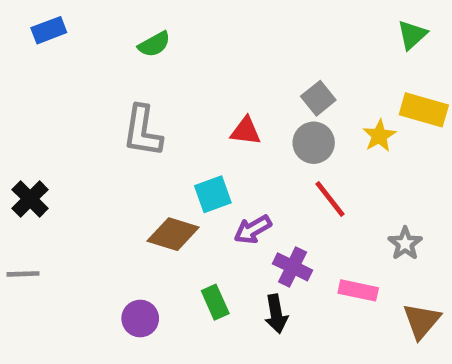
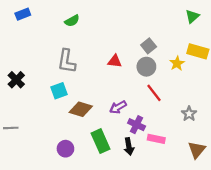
cyan square: (213, 194) -> (59, 91), moved
black cross: (30, 199) -> (16, 80), moved
pink rectangle: (358, 290) -> (156, 139), moved
green rectangle: (215, 302) -> (100, 141), size x1.5

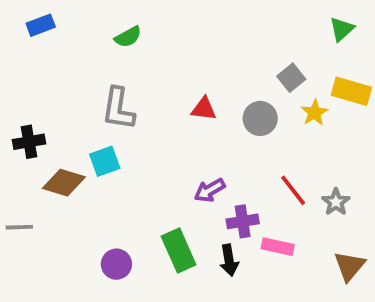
gray square: (149, 46) -> (291, 78), moved
black cross: (16, 80) -> (29, 142), turned 35
red line: (154, 93) -> (293, 190), moved
brown diamond: (81, 109) -> (64, 183), moved
purple cross: (137, 125) -> (243, 221), turned -35

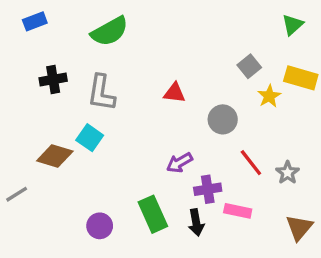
green semicircle: (128, 37) -> (110, 31), size x1.6
gray circle: (260, 118) -> (223, 119), moved
black cross: (29, 142) -> (53, 80), moved
cyan square: (105, 161) -> (90, 138), turned -35
gray line: (19, 227) -> (17, 194), turned -30

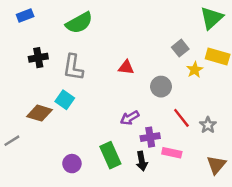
green triangle: (292, 25) -> (212, 18), size x1.5

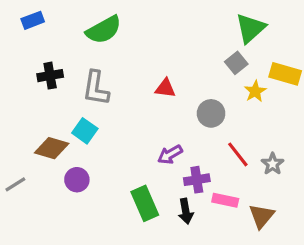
green triangle: (212, 18) -> (250, 28), moved
purple circle: (72, 164) -> (77, 180), moved
brown triangle: (216, 165) -> (262, 216), moved

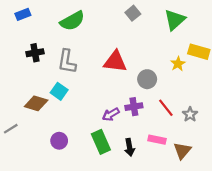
gray square: (236, 63) -> (133, 13), moved
red triangle: (165, 88) -> (115, 62), size x1.6
purple arrow: (170, 154) -> (111, 114), moved
purple circle: (77, 180) -> (59, 141), moved
purple cross: (197, 180) -> (134, 107), moved

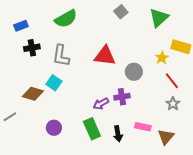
blue rectangle: (23, 14) -> (21, 26), moved
red line: (166, 108) -> (172, 81), moved

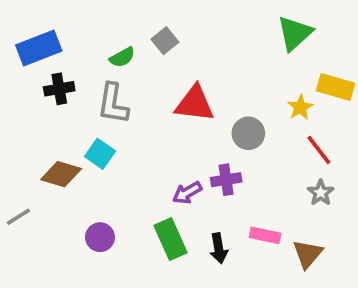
gray square: (121, 12) -> (165, 41), moved
green semicircle: (66, 19) -> (122, 57), moved, size x0.6
blue rectangle: (21, 26) -> (39, 48), size x1.6

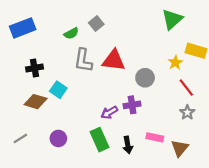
black cross: (59, 89) -> (35, 68), moved
gray L-shape: (113, 104) -> (83, 60), moved
gray line: (18, 217) -> (20, 138), moved

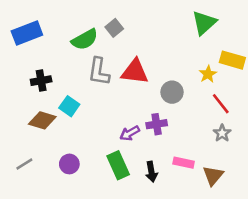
green semicircle: (71, 33) -> (85, 39), size x1.5

